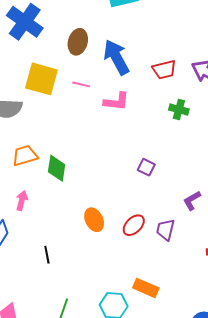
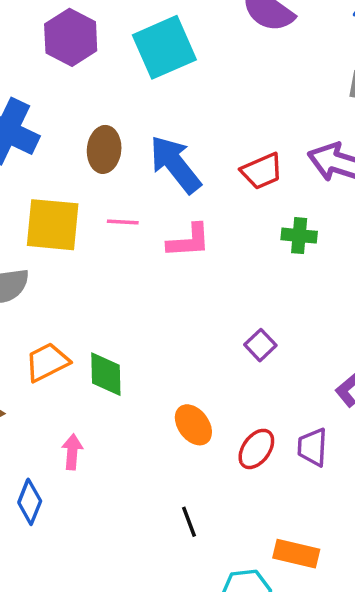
purple square: (146, 167) -> (260, 345), turned 30
pink arrow: (22, 201) -> (72, 452), moved
orange ellipse: (94, 220) -> (193, 425), moved
black line: (47, 255) -> (189, 522), moved

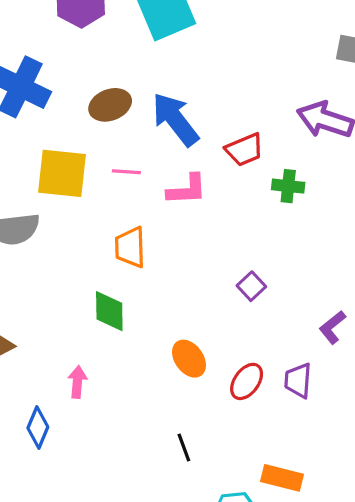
brown ellipse: (104, 149) -> (110, 105), turned 63
red trapezoid: (262, 171) -> (244, 150), moved
orange trapezoid: (47, 362) -> (130, 247), moved, turned -66

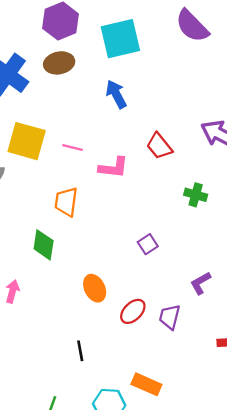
brown ellipse: (110, 105) -> (59, 63), moved
blue arrow: (175, 119) -> (116, 94), moved, size x0.7
red trapezoid: (244, 150) -> (159, 146), turned 64
green cross: (288, 186) -> (196, 195), moved

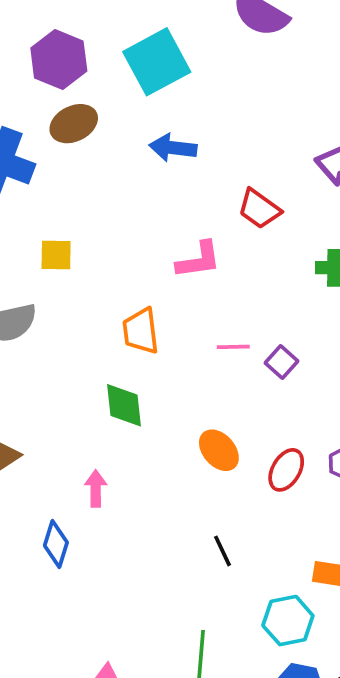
blue arrow: (116, 94) -> (173, 148), turned -40
yellow square: (27, 141) -> (56, 255), size x0.6
pink line: (73, 148) -> (233, 347), moved

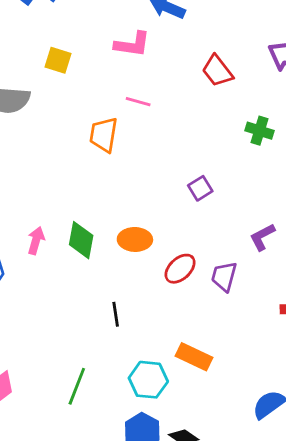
pink L-shape: (199, 260) -> (132, 44), moved
pink line: (233, 347) -> (138, 102), moved
green diamond: (124, 405) -> (81, 240), moved
orange ellipse: (219, 450) -> (135, 239), turned -64

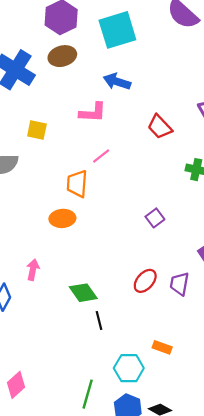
pink line: (138, 102) -> (101, 156), turned -48
orange ellipse: (135, 239) -> (62, 218), moved
green diamond: (81, 240) -> (83, 293), moved, turned -40
orange rectangle: (194, 357) -> (162, 347), size x0.7
green line: (77, 386) -> (88, 394), moved

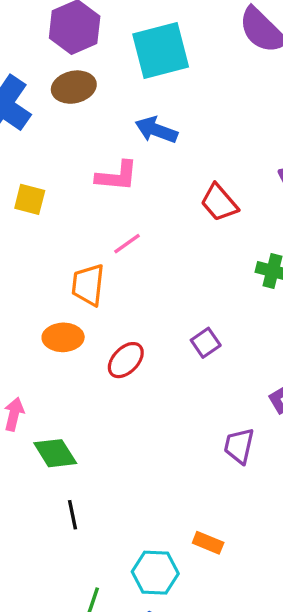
red ellipse: (145, 281) -> (126, 360), moved
green diamond: (83, 293) -> (55, 453), moved
black line: (99, 320) -> (73, 515), moved

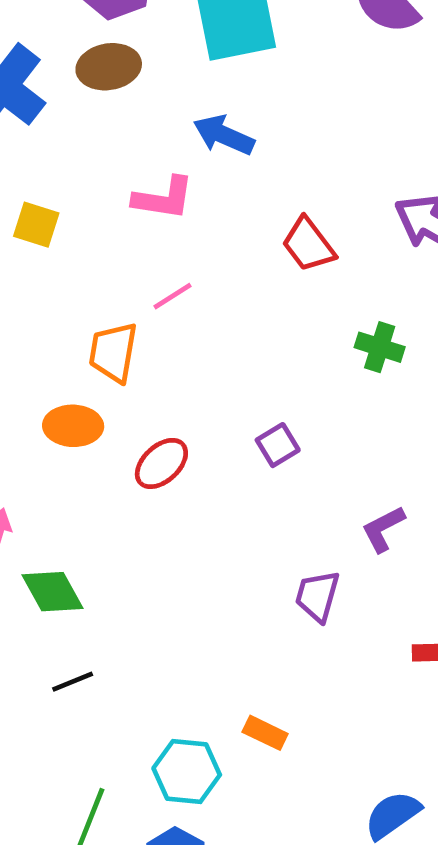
black line: (73, 515) -> (73, 682), turned 76

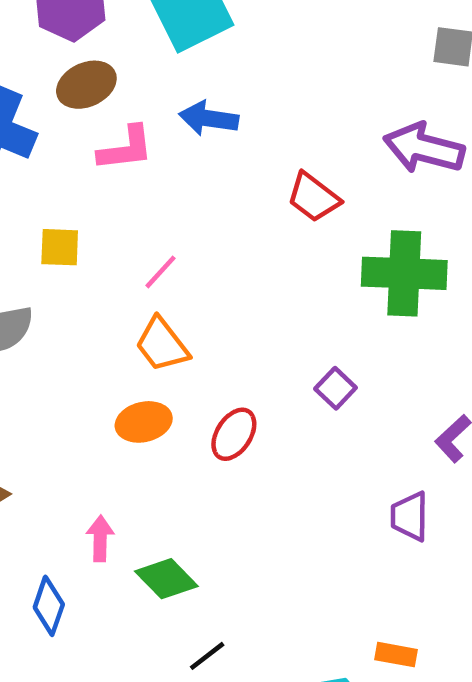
pink L-shape: (163, 198) -> (126, 148), moved
pink line: (173, 296) -> (160, 272), moved
green cross: (380, 347) -> (404, 273), size x1.8
orange trapezoid: (113, 352) -> (162, 345), turned -32

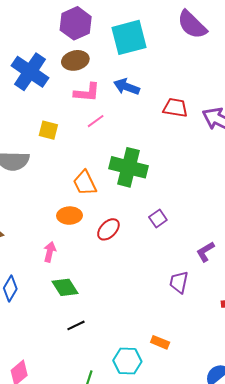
red trapezoid: (313, 197) -> (175, 108), moved, turned 140
pink line: (160, 272) -> (96, 121), moved
green cross: (404, 273) -> (129, 167), moved
pink arrow: (100, 539) -> (50, 252), moved

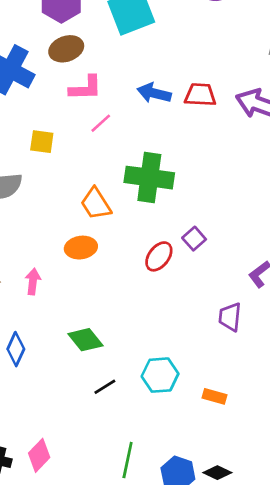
blue arrow: (127, 87) -> (154, 93), moved
red ellipse: (108, 229) -> (159, 256), moved
pink arrow: (50, 252) -> (33, 281), moved
cyan hexagon: (127, 361) -> (160, 375), moved

